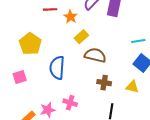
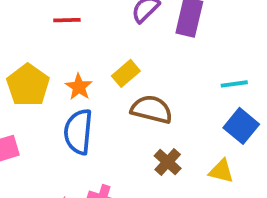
orange star: (70, 17) -> (79, 87), moved
brown cross: (104, 83) -> (168, 162), turned 32

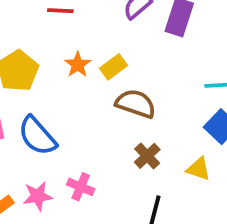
orange star: (79, 87) -> (78, 65), moved
blue semicircle: (78, 132) -> (37, 136), moved, turned -51

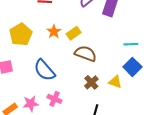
blue semicircle: (37, 136) -> (44, 70), moved
yellow triangle: (199, 169) -> (115, 82), moved

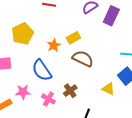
orange star: (54, 32) -> (54, 45), moved
brown cross: (91, 82) -> (70, 91), moved
pink star: (31, 104) -> (23, 92), moved

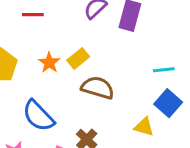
orange star: (54, 45) -> (49, 63), moved

